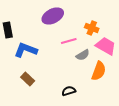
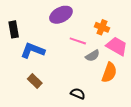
pink line: (69, 41) -> (78, 41), turned 35
black semicircle: (69, 91) -> (78, 94), turned 40

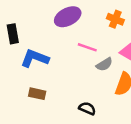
orange cross: (102, 27) -> (115, 19), moved
brown rectangle: (35, 81) -> (37, 94), turned -32

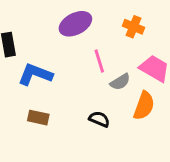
pink line: (87, 47) -> (99, 61), turned 54
black semicircle: (87, 108) -> (99, 119), moved

